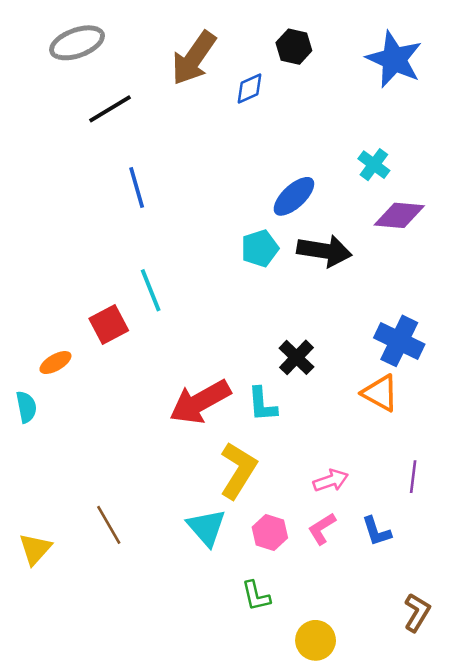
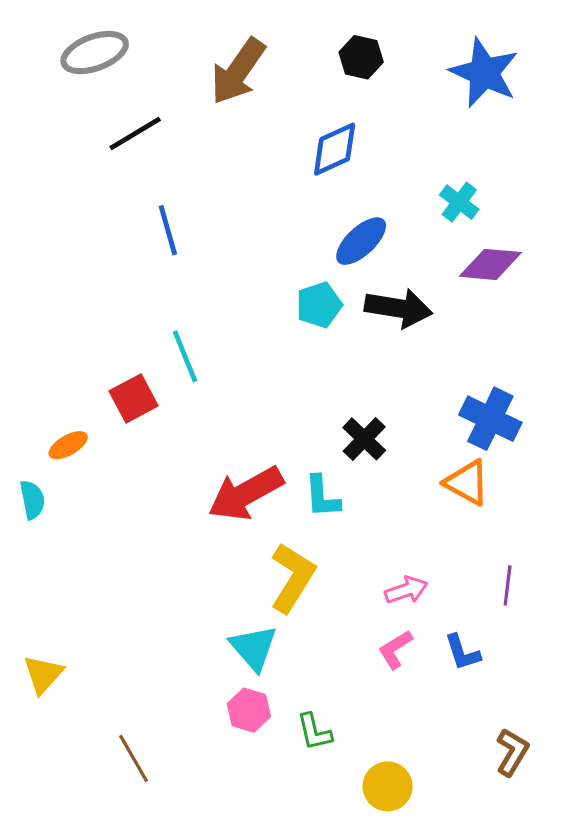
blue diamond: (250, 89) -> (335, 149), moved, size x1.4
brown line: (109, 525) -> (134, 758), moved
pink hexagon: (270, 533) -> (249, 710), moved

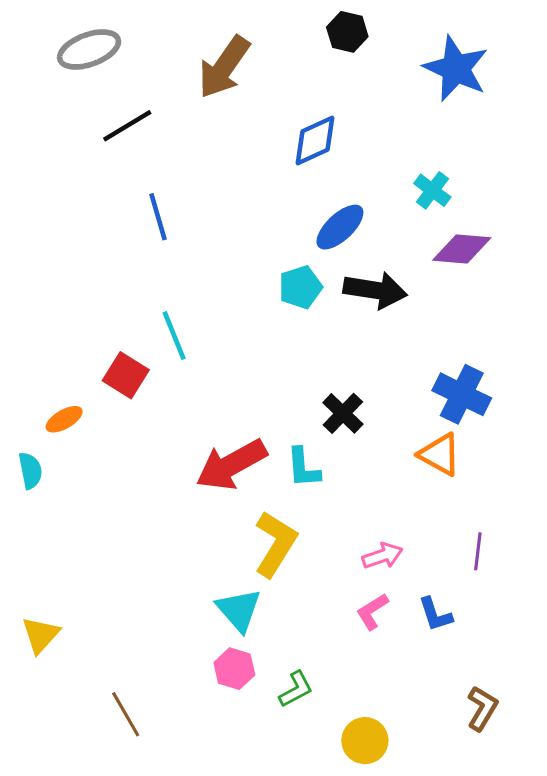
black hexagon: (361, 57) -> (347, 32), moved
red square: (134, 398) -> (126, 375), turned -30
green L-shape: (314, 732) -> (296, 689), turned -105

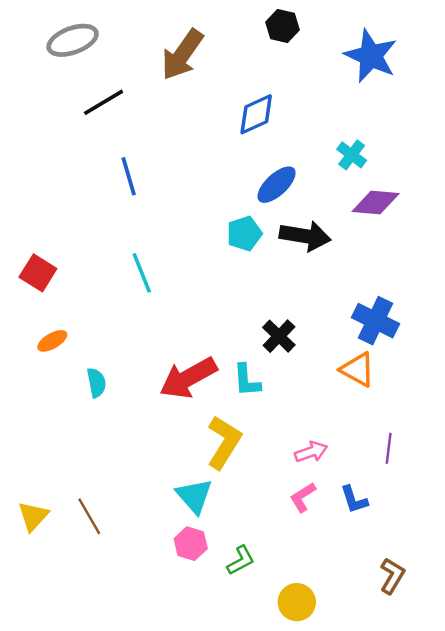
red square: (126, 375) -> (38, 273), moved
cyan semicircle: (30, 471) -> (96, 383), moved
brown line: (126, 714) -> (89, 516), moved

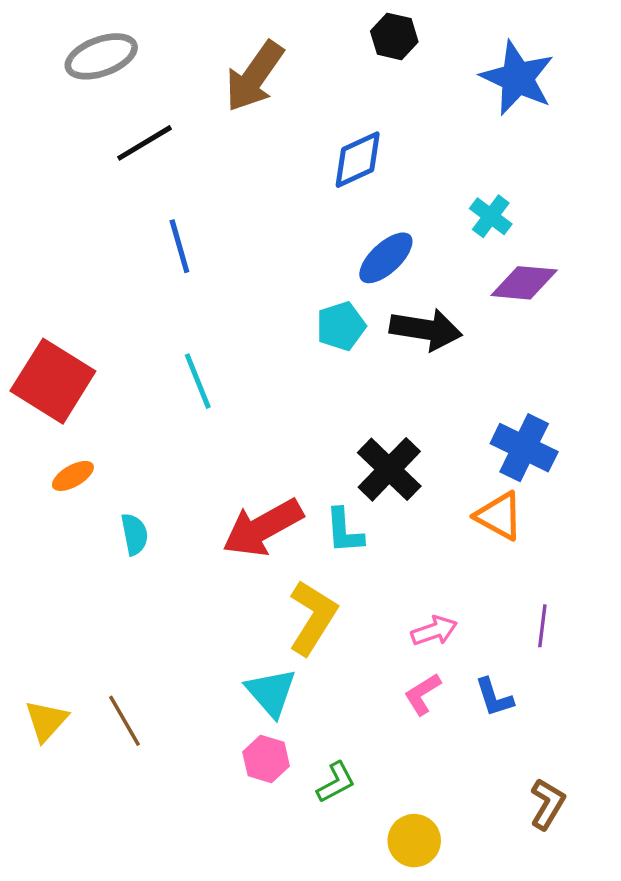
red square: (38, 273) -> (53, 381), size x1.6
black cross: (279, 336) -> (389, 469), size x1.4

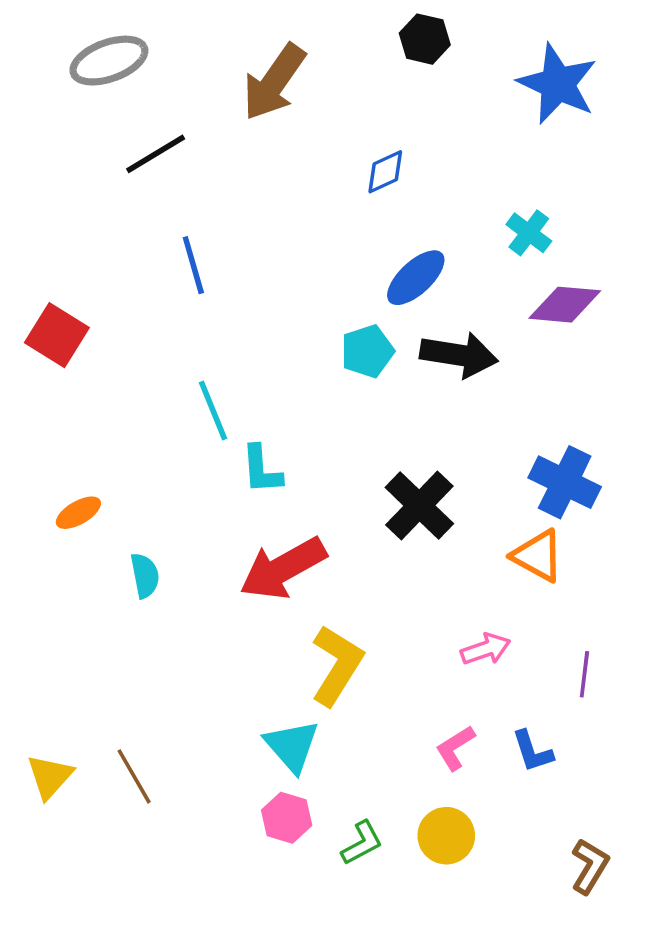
blue diamond: (358, 160) -> (385, 172), size x0.7
red square: (53, 381) -> (57, 335), moved, size x0.7
cyan L-shape: (344, 531) -> (261, 470), moved
pink arrow: (434, 631) -> (486, 649), moved
yellow circle: (414, 841) -> (446, 836), moved

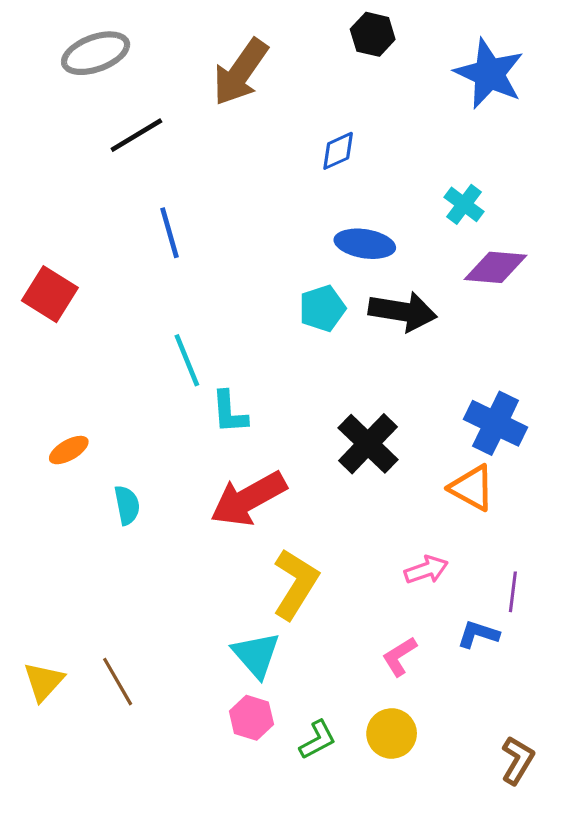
blue ellipse: (416, 278) -> (365, 244), turned 52
blue L-shape: (532, 751) -> (478, 634), moved, turned 126

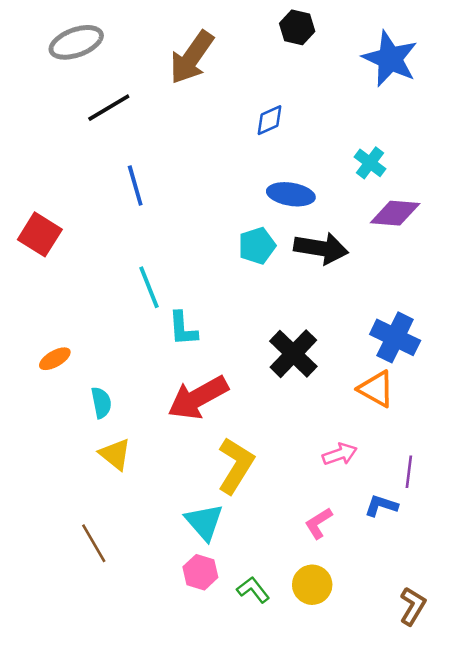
yellow triangle: (44, 682) -> (115, 454), moved, turned -33
green L-shape: (318, 740) -> (253, 590), turned -100

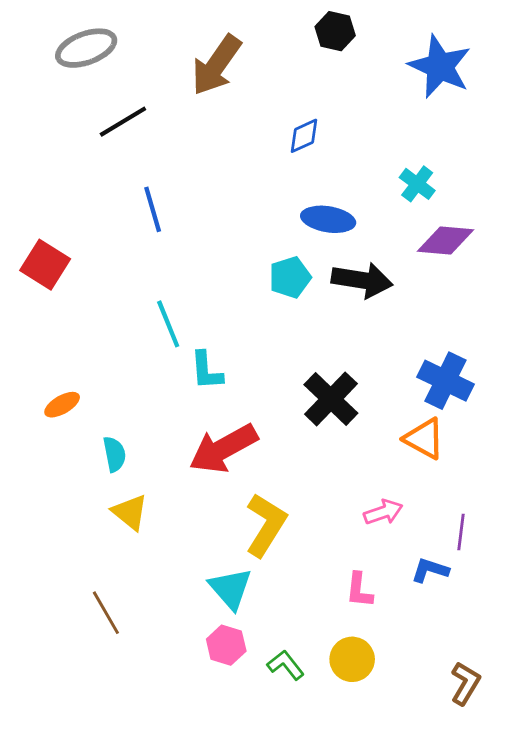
pink L-shape: (318, 523) -> (359, 590), turned -52

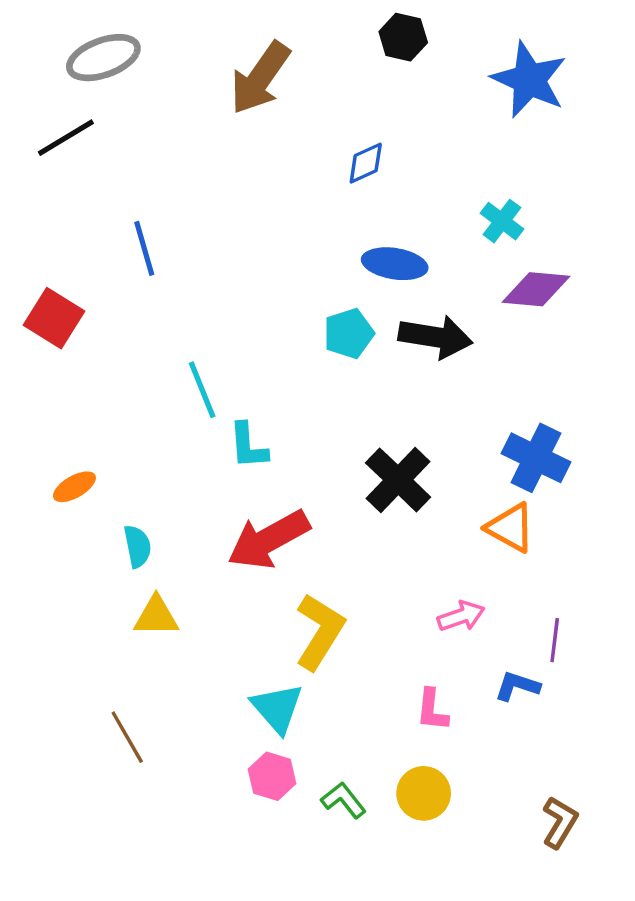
black line: (123, 122) -> (66, 138), moved
blue line: (153, 209) -> (144, 248), moved
yellow triangle: (130, 512) -> (156, 616), turned -39

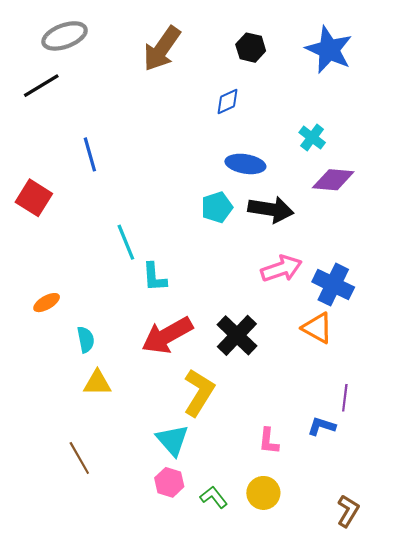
black hexagon: (403, 37) -> (251, 48), moved
black cross: (398, 480) -> (237, 335), moved
pink arrow: (461, 616) -> (281, 269), moved, size x1.4

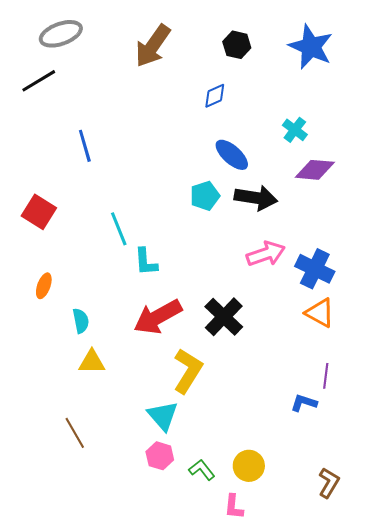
blue ellipse: (245, 164) -> (232, 155), turned 33
red square: (34, 198) -> (39, 212), moved
orange ellipse: (47, 303) -> (44, 286), turned -40
orange triangle: (317, 328) -> (320, 313), moved
pink L-shape: (269, 441) -> (234, 507), moved

